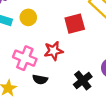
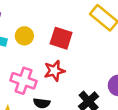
red square: (75, 24) -> (61, 38), moved, turned 36

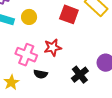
red square: (61, 38) -> (69, 14), moved

